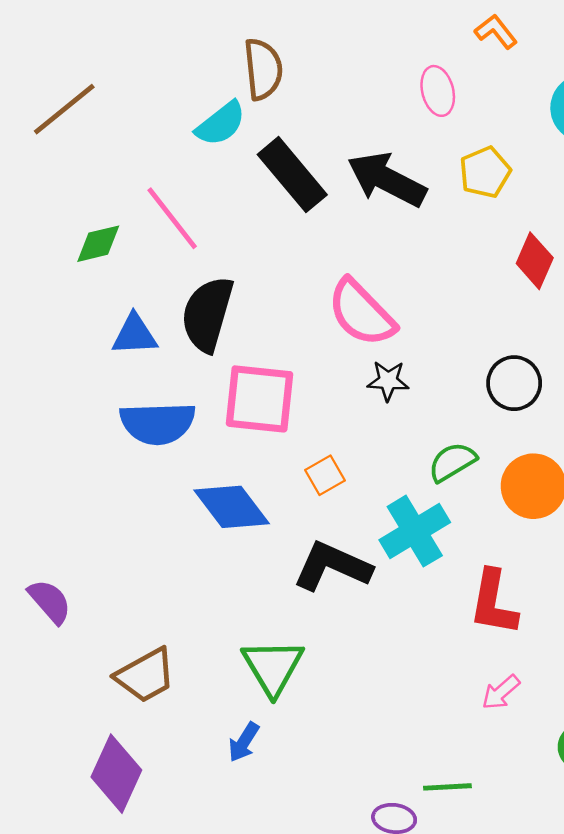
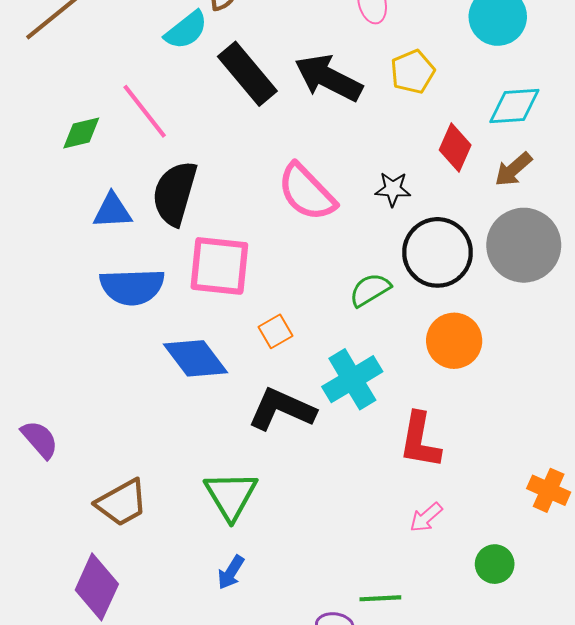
black star: (388, 381) -> (393, 189), moved
black circle: (514, 383) -> (438, 252), size x1.5
green semicircle: (452, 462) -> (370, 290), moved
blue arrow: (244, 742) -> (231, 572), moved

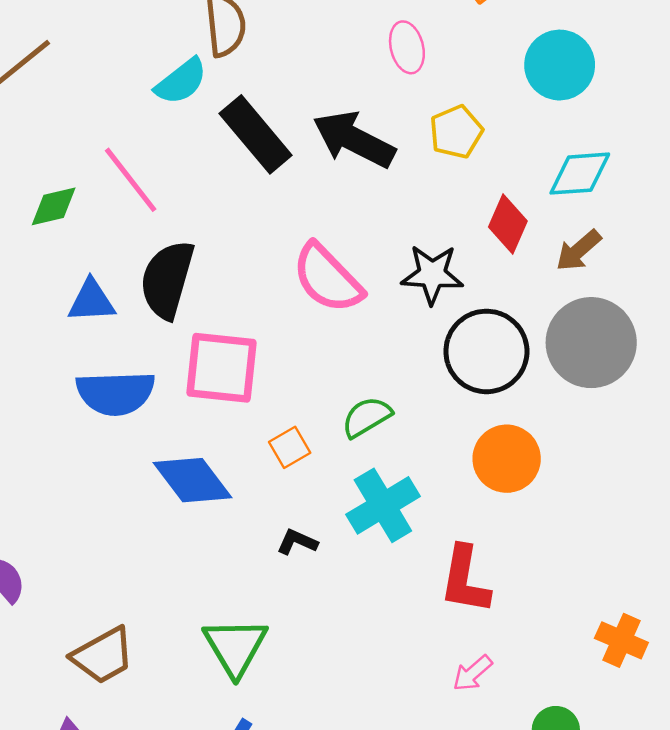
black star: (393, 189) -> (432, 274), size x1.4
green semicircle: (370, 290) -> (367, 417), moved
black L-shape: (282, 409) -> (297, 542), size x0.5

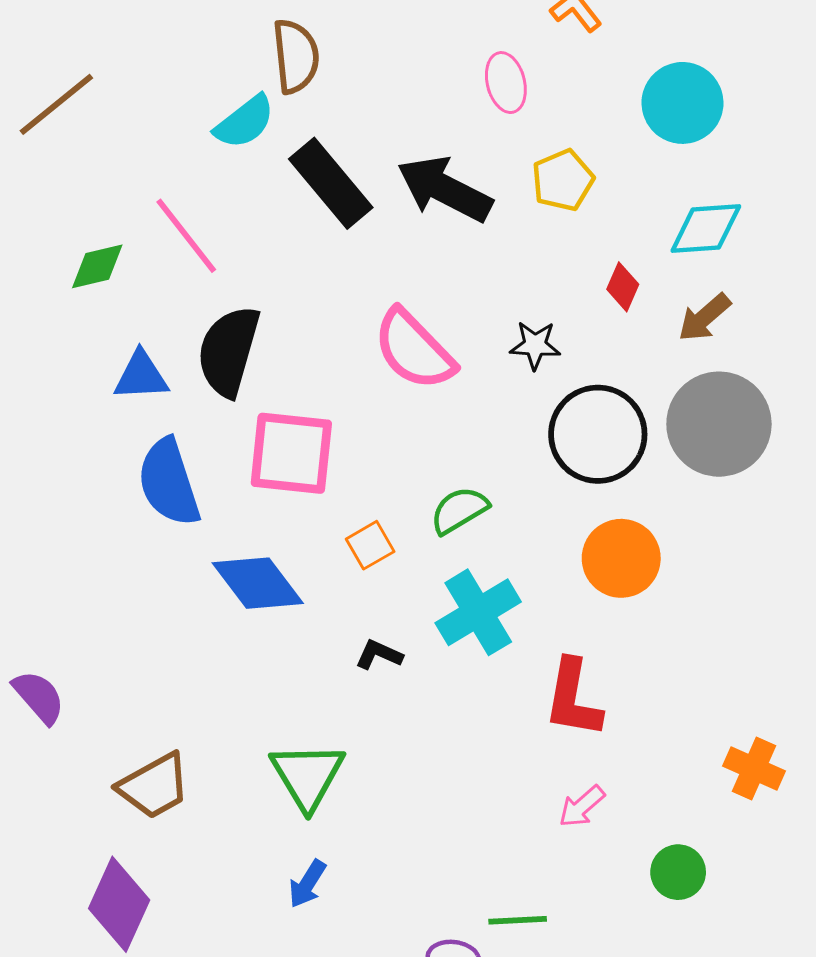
red diamond: (508, 224) -> (623, 287), size x0.7
black star: (432, 274) -> (535, 345), size x0.7
blue semicircle: (115, 393) -> (169, 482), turned 74

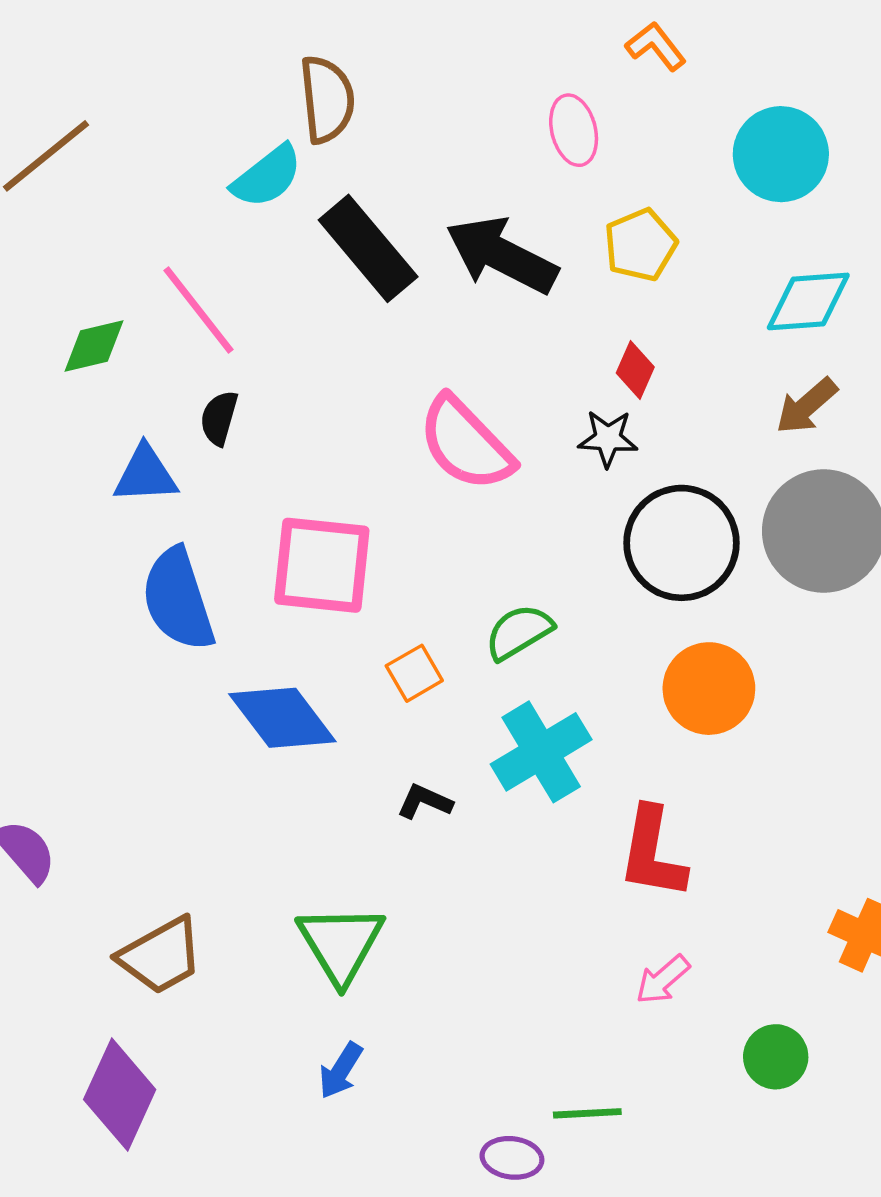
red diamond: (623, 287) -> (635, 370), moved
black semicircle: (229, 351) -> (219, 418), moved, size x0.5

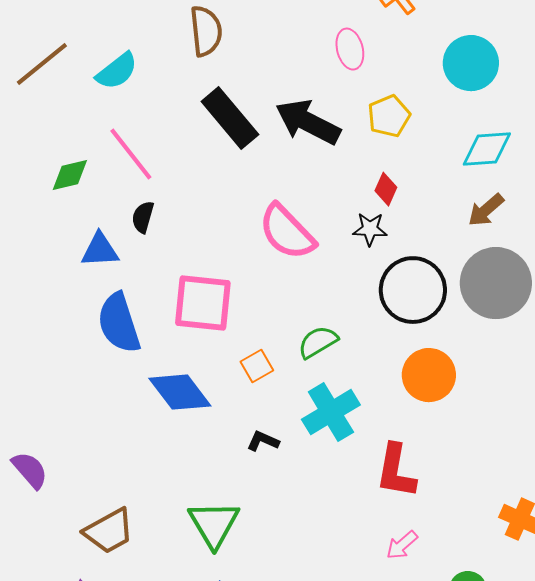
cyan semicircle: (267, 176) -> (117, 71), moved

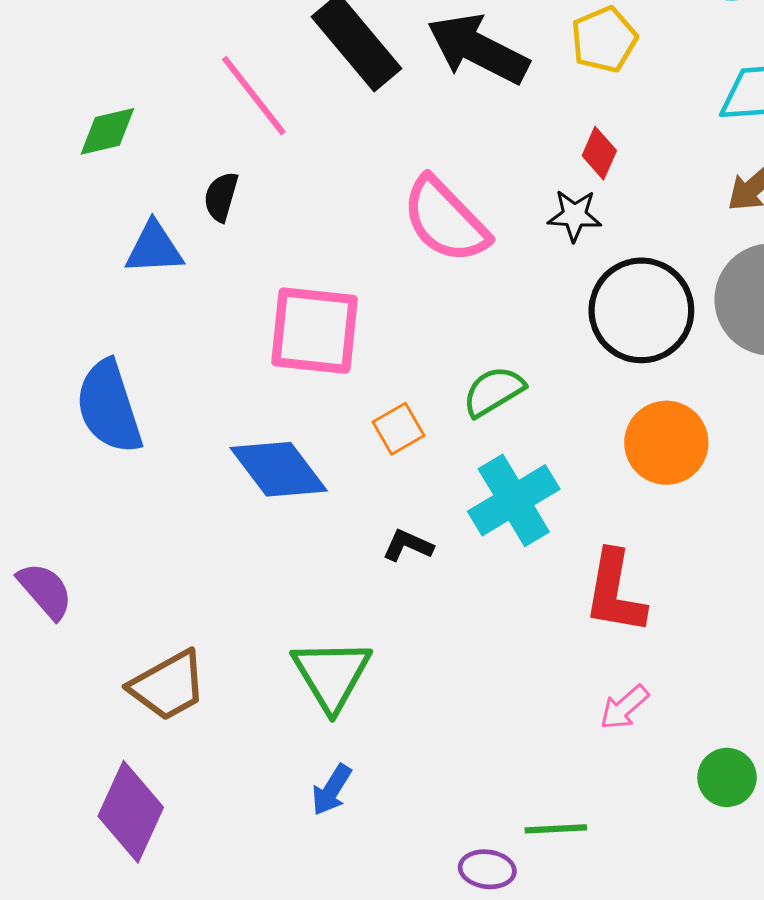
pink line: (131, 154) -> (254, 96), moved
blue semicircle: (119, 323) -> (109, 407), moved

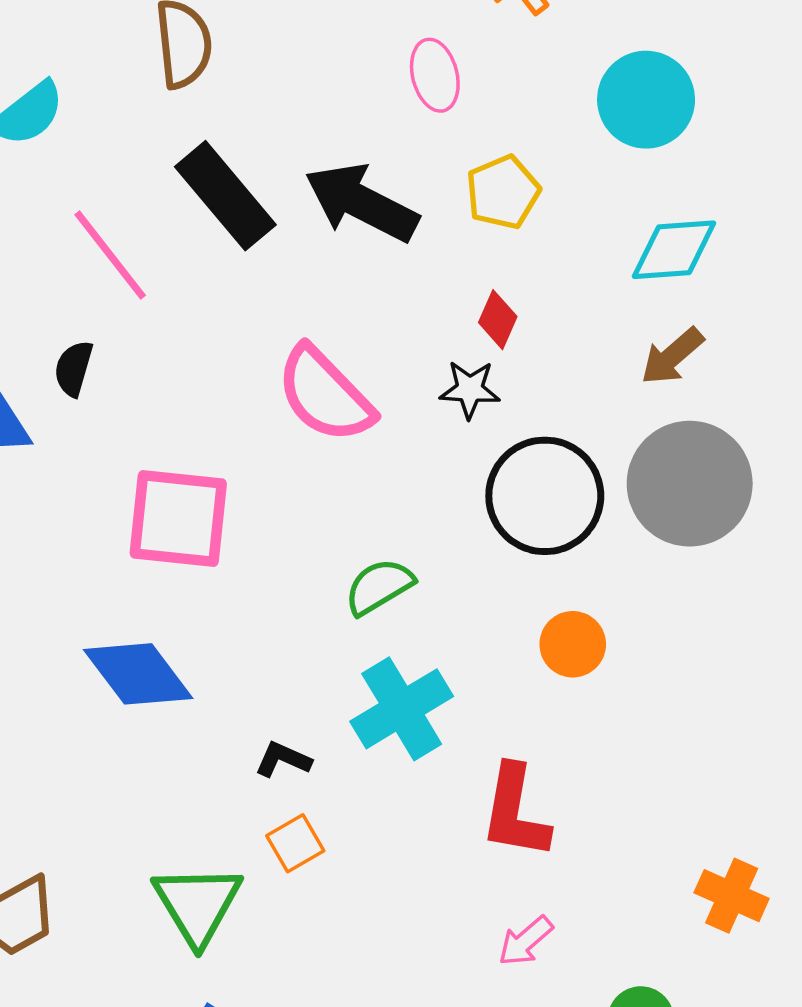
orange square: (399, 429) -> (295, 843), moved
orange circle: (666, 443) -> (573, 644), size x0.7

